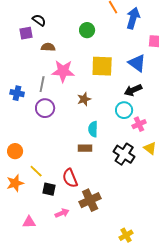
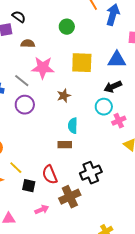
blue triangle: (137, 63) -> (117, 60), turned -36
gray line: (42, 84) -> (22, 81), turned -63
black cross: (124, 154) -> (91, 173), moved, turned 35

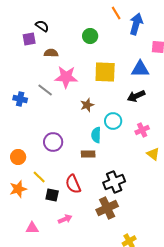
purple circle: (25, 105) -> (53, 142), moved
cyan circle: (104, 107) -> (113, 121), moved
brown cross: (70, 197) -> (107, 208), moved

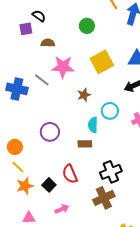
yellow square: (105, 72) -> (102, 62), turned -30
blue cross: (20, 99) -> (17, 89), size x1.5
yellow line: (39, 177) -> (18, 167), moved
orange star: (18, 189) -> (25, 186), moved
black square: (52, 195) -> (49, 185), turned 32

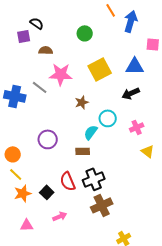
cyan semicircle: (93, 125) -> (91, 132), turned 35
black cross: (111, 172) -> (94, 179), moved

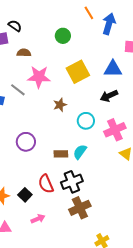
pink cross: (137, 127) -> (115, 130), size x1.5
cyan semicircle: (91, 132) -> (80, 152), moved

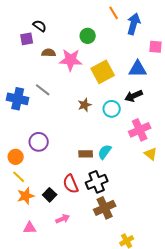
pink star: (39, 77) -> (71, 60), moved
cyan circle: (86, 121) -> (112, 109), moved
purple circle: (26, 142) -> (39, 142), moved

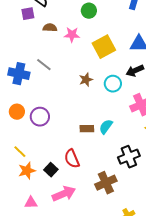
pink star: (71, 60) -> (72, 35), size x0.7
orange circle: (16, 157) -> (17, 112), moved
black cross: (97, 182) -> (129, 157), moved
pink arrow: (63, 219) -> (64, 194), size x1.6

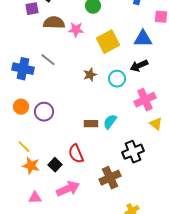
brown semicircle: (50, 28) -> (54, 23), size x1.5
orange star: (27, 171) -> (31, 166), turned 30

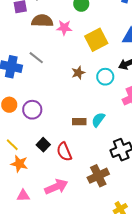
black square: (55, 165) -> (43, 145), moved

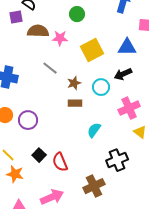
gray line: (36, 58) -> (50, 68), moved
brown rectangle: (79, 122) -> (75, 103), moved

